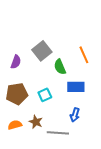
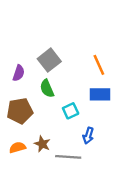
green semicircle: (60, 67) -> (47, 88), moved
blue rectangle: (76, 87) -> (100, 94), moved
cyan square: (45, 95) -> (71, 111), moved

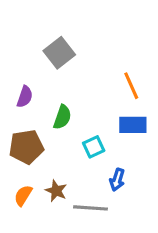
gray square: (49, 60) -> (59, 53), moved
green semicircle: (47, 88) -> (62, 117), turned -138
orange semicircle: (17, 147) -> (23, 195), turned -42

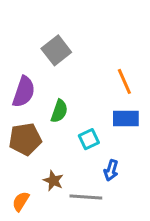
purple semicircle: (25, 97) -> (24, 92), size x1.5
orange semicircle: (23, 195) -> (21, 201), moved

